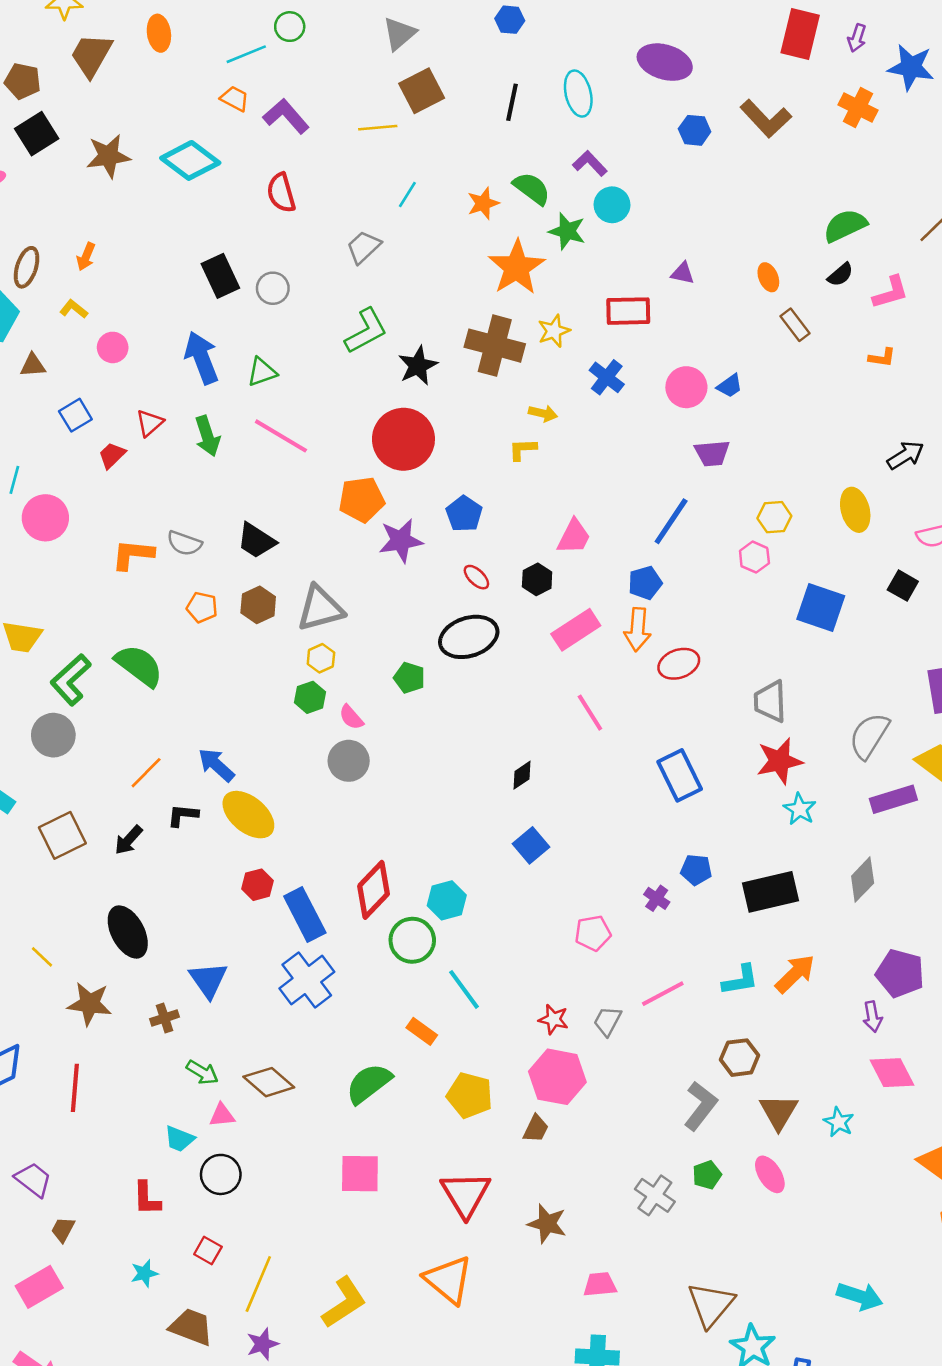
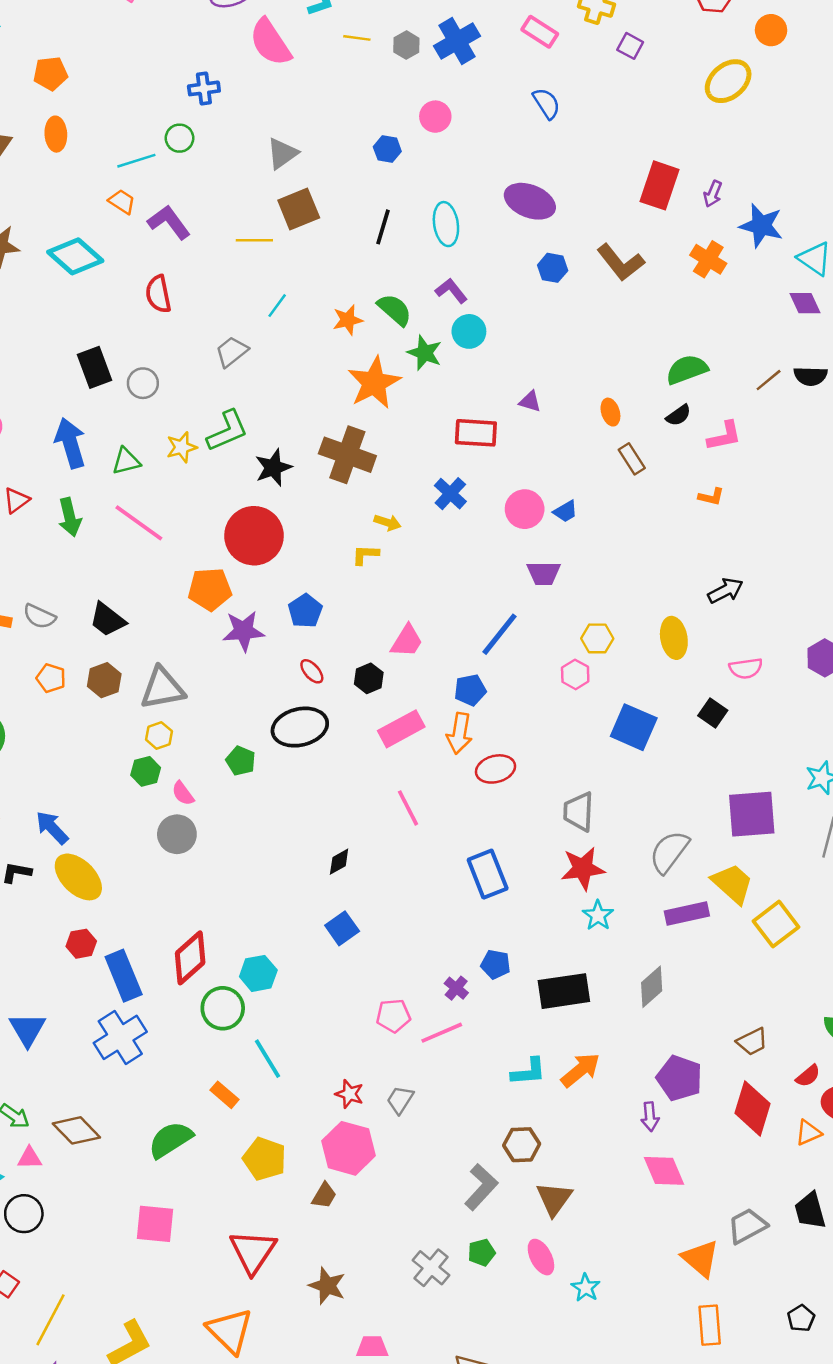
yellow star: (554, 331) -> (182, 447), moved
pink line: (663, 994) -> (442, 1033), moved
cyan star: (839, 1122) -> (586, 1288), moved

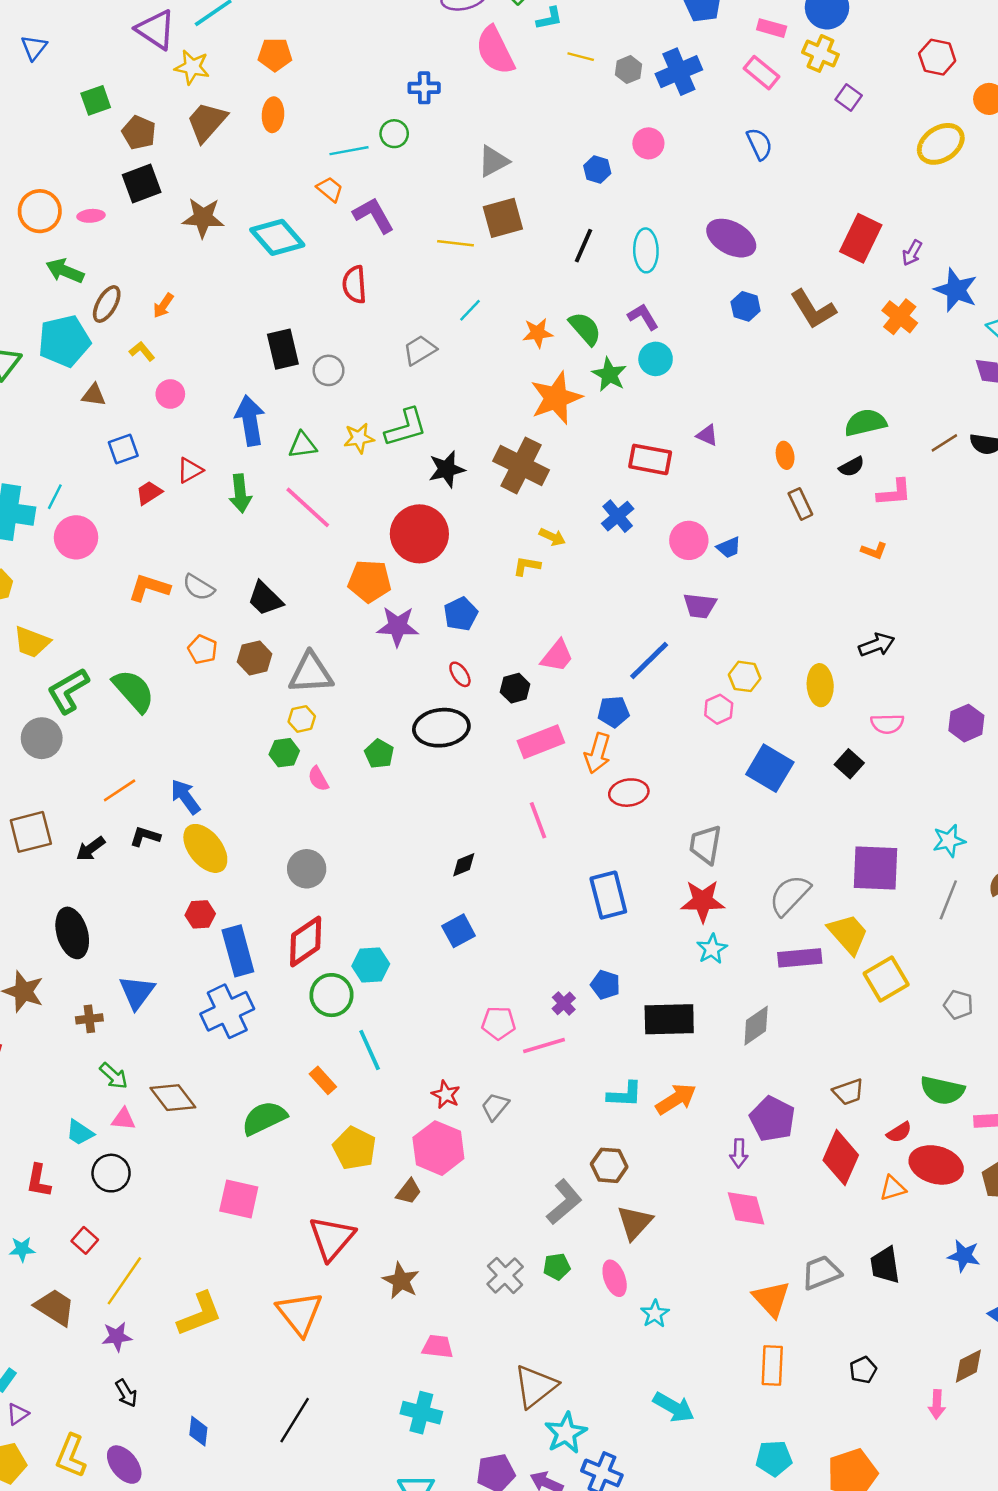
gray circle: (177, 834) -> (307, 869), moved

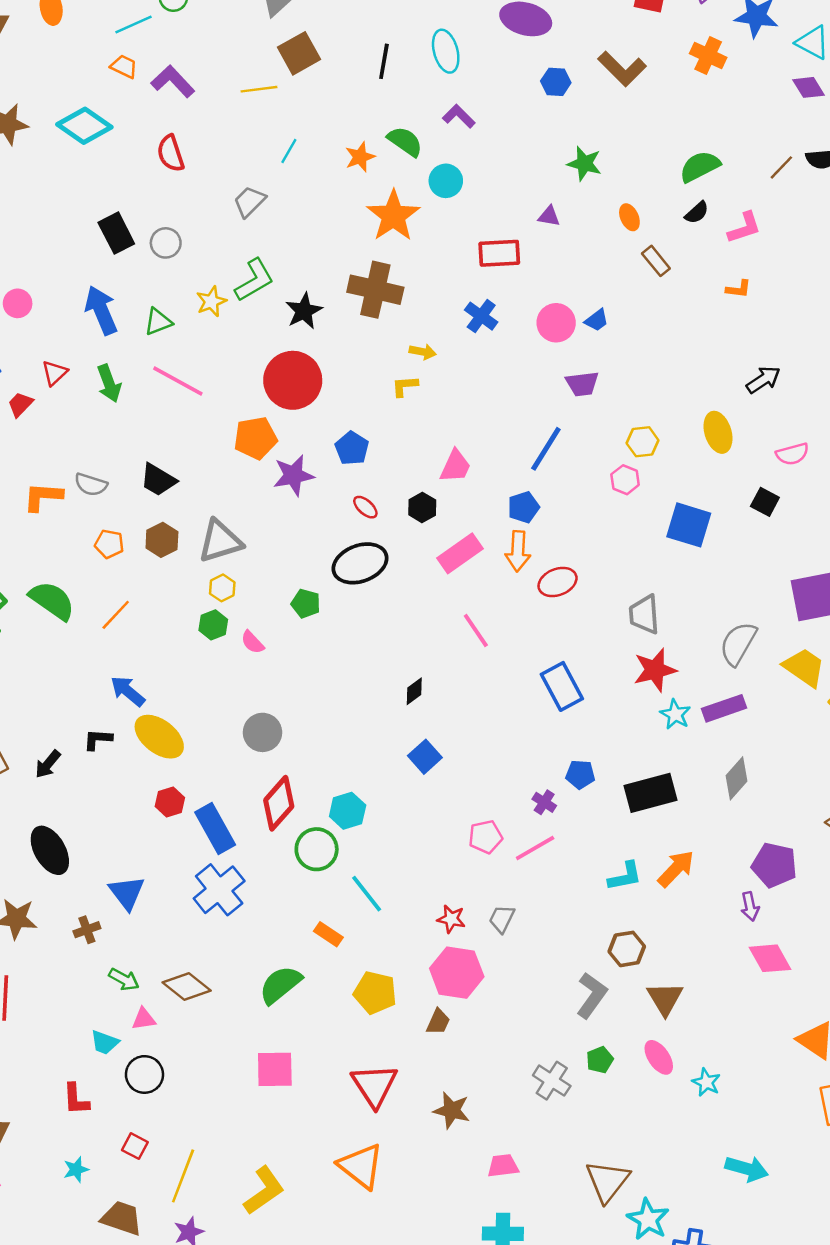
cyan circle: (656, 359) -> (446, 181), moved
green star: (609, 375) -> (584, 164), moved
orange line: (120, 790) -> (116, 615), moved
purple rectangle: (800, 958) -> (724, 708), moved

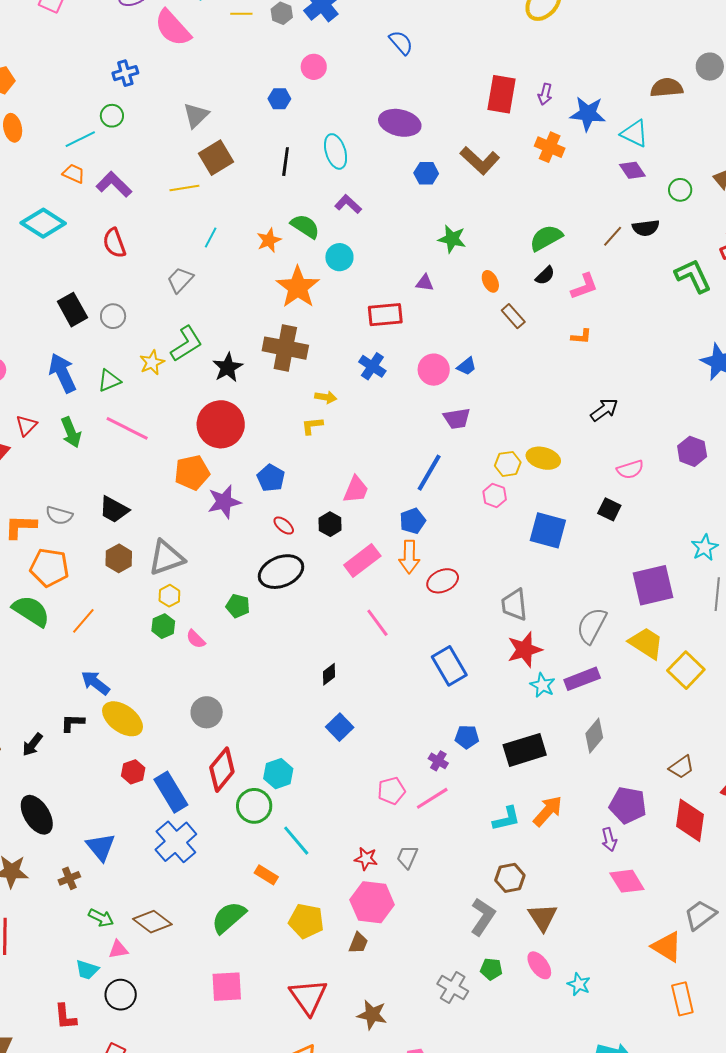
yellow ellipse: (718, 432) -> (543, 458), moved, turned -56
orange pentagon: (109, 544) -> (49, 568), moved, size x1.6
green pentagon: (600, 1060) -> (491, 969), turned 30

